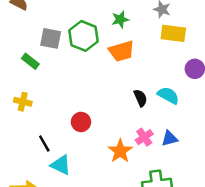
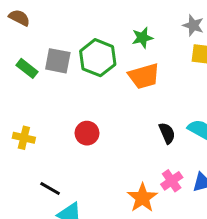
green rectangle: (30, 61) -> (27, 68), moved
red circle: (81, 122) -> (87, 133), moved
black line: (44, 143) -> (50, 189), turned -30

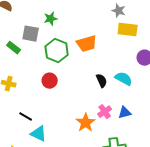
green star: (142, 38) -> (51, 19), moved
green hexagon: (98, 58) -> (57, 51), moved
green rectangle: (27, 68) -> (14, 48), moved

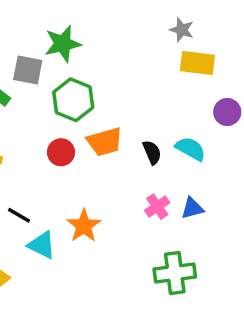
green star: (51, 19) -> (63, 44), size x1.5
orange trapezoid: (87, 44) -> (105, 142), moved
orange star: (86, 123) -> (84, 226), moved

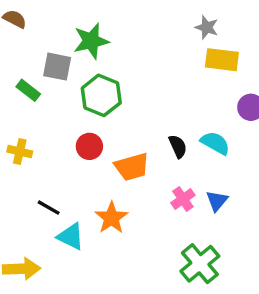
orange trapezoid: (105, 142) -> (132, 167), moved
blue triangle: (192, 208) -> (217, 201), turned -35
green cross: (175, 273) -> (200, 264), turned -33

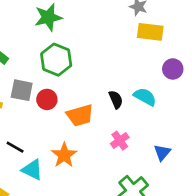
gray square: (57, 67) -> (22, 90), moved
blue triangle: (217, 201) -> (162, 152), moved

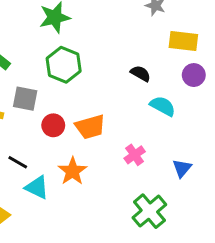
yellow rectangle: (150, 32) -> (183, 41), moved
red circle: (47, 99) -> (53, 125), moved
black semicircle: (116, 99) -> (141, 74), moved, turned -36

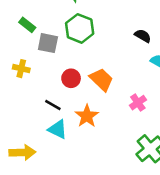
gray square: (25, 99) -> (48, 43), moved
orange trapezoid: (90, 127) -> (101, 80), turned -120
black line: (18, 162) -> (53, 105), moved

